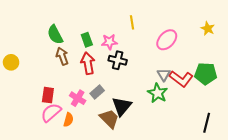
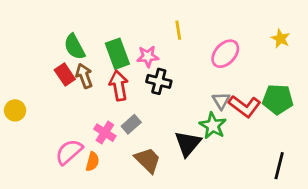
green rectangle: (87, 40) -> (117, 54), size x1.5
yellow circle: (11, 62) -> (15, 110), moved
red rectangle: (48, 95) -> (65, 74), moved, turned -42
black triangle: (122, 106) -> (188, 144), moved

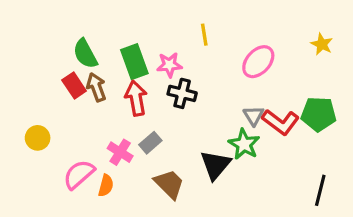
yellow circle: (15, 110) -> (38, 138), moved

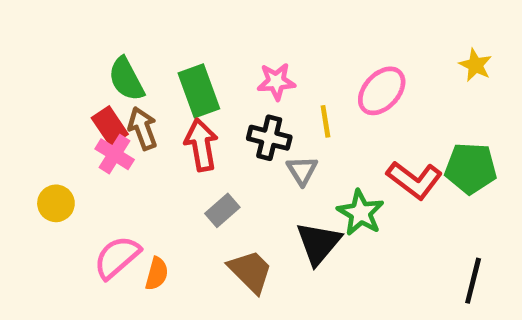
yellow line: (204, 35) -> (325, 121), moved
pink star: (169, 65) -> (276, 82), moved
gray triangle: (254, 116) -> (302, 171), moved
pink cross: (120, 152) -> (115, 154), moved

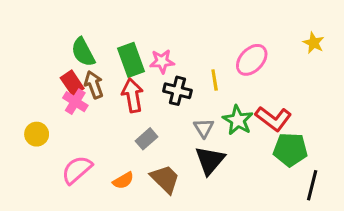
pink star: (276, 82) -> (162, 61), moved
green pentagon: (471, 168) -> (290, 150), moved
gray triangle: (302, 171) -> (204, 128), moved
green star: (361, 213) -> (238, 120), moved
orange semicircle: (157, 274) -> (123, 181), moved, turned 45

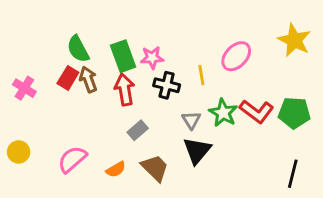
yellow star: (314, 43) -> (294, 40), size x1.6
red rectangle: (72, 83) -> (68, 78), turned 65
pink cross: (75, 102) -> (24, 88), moved
yellow circle: (37, 134) -> (19, 152), moved
green pentagon: (290, 150) -> (294, 113), moved

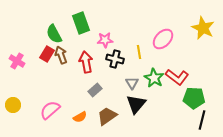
green rectangle: (123, 56) -> (81, 23), moved
green pentagon: (294, 113) -> (194, 98), moved
brown trapezoid: (155, 168) -> (107, 116), turned -80

